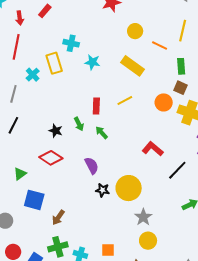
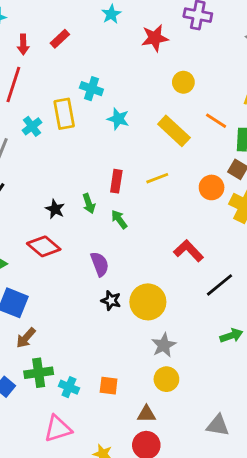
orange line: (160, 45) -> (216, 121), moved
brown arrow: (58, 217) -> (26, 338), moved

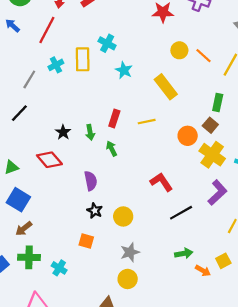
orange line: (216, 121) -> (203, 56), moved
yellow circle: (148, 302) -> (123, 216), size x0.7
orange square: (109, 386) -> (86, 241), moved
cyan cross: (69, 387) -> (59, 268), moved

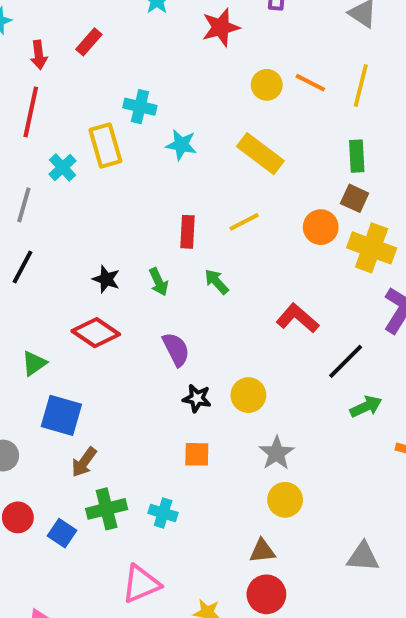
green arrow: (90, 132) -> (159, 282), moved
green arrow: (112, 149) -> (216, 282), moved
green arrow: (184, 254) -> (366, 407), moved

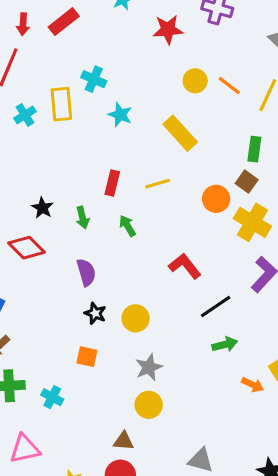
red rectangle: (89, 42) -> (64, 22), size x1.4

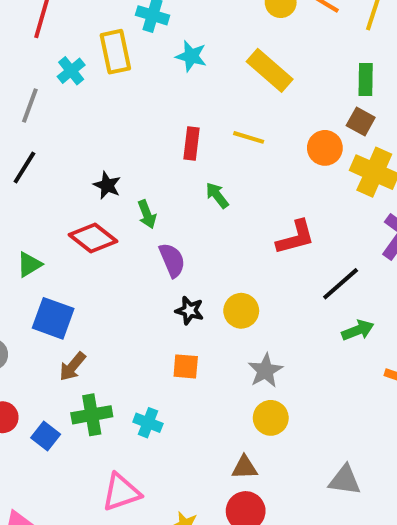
yellow line: (158, 184) -> (249, 137), turned 40
green arrow: (83, 218) -> (147, 214), moved
red L-shape: (185, 266) -> (296, 237), turned 120

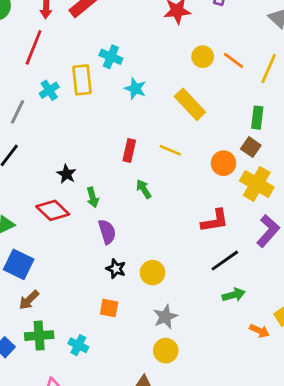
red L-shape: (296, 237) -> (215, 221), moved

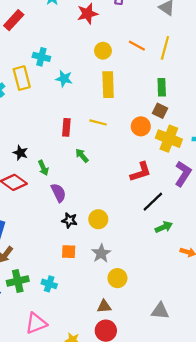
yellow circle: (203, 57) -> (103, 51), moved
yellow rectangle: (190, 104) -> (108, 85), turned 50
gray star: (165, 317) -> (101, 253), moved

